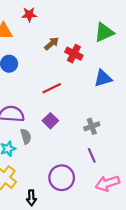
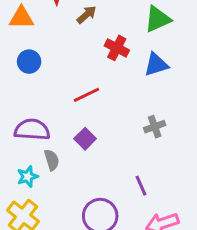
brown arrow: (52, 44) -> (87, 15), moved
blue triangle: (103, 78) -> (156, 65), moved
gray cross: (92, 126) -> (155, 127), moved

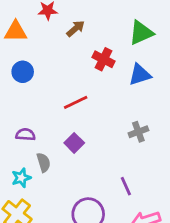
purple semicircle: (32, 130) -> (25, 135), size x0.6

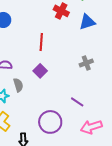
red line: (76, 102) -> (41, 42), turned -60
purple line: (126, 186) -> (77, 102), turned -32

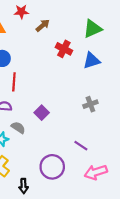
red line: (41, 42) -> (14, 82), moved
gray semicircle: (18, 85) -> (18, 128), turned -40

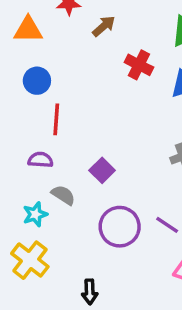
purple circle: (52, 167) -> (120, 227), moved
black arrow: (24, 186) -> (90, 292), moved

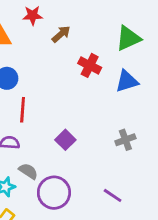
purple square: (102, 170) -> (65, 140), moved
purple circle: (120, 227) -> (54, 193), moved

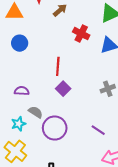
red line: (23, 110) -> (58, 66), moved

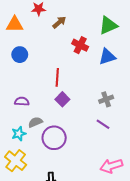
gray semicircle: (36, 112) -> (35, 122), turned -56
purple line: (98, 130) -> (103, 124), moved

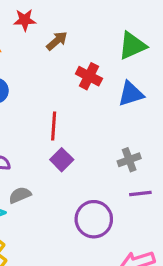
purple line: (103, 124) -> (140, 193), moved, turned -40
purple circle: (54, 138) -> (94, 219), moved

